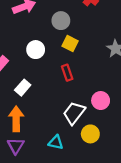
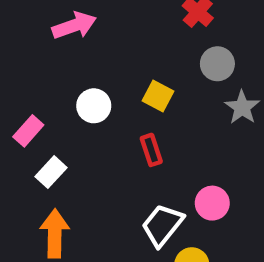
gray circle: (61, 21) -> (217, 64), moved
white rectangle: (23, 88) -> (51, 172), moved

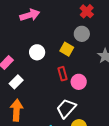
gray circle: (217, 64) -> (82, 34), moved
pink circle: (212, 203) -> (79, 82), moved

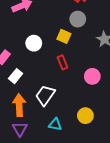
pink circle: (79, 82) -> (92, 76), moved
white trapezoid: (66, 108) -> (45, 95), moved

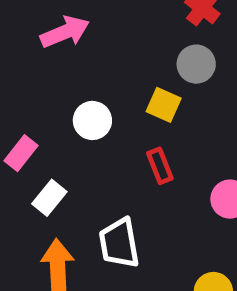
white trapezoid: (45, 95) -> (119, 243), turned -45

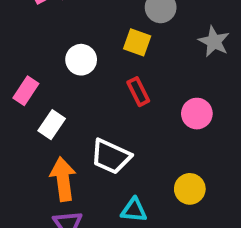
white trapezoid: (119, 243) -> (111, 156), turned -51

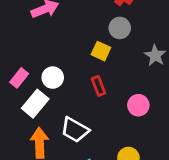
white circle: (81, 60) -> (53, 78), moved
white rectangle: (52, 125) -> (35, 104), size x1.4

